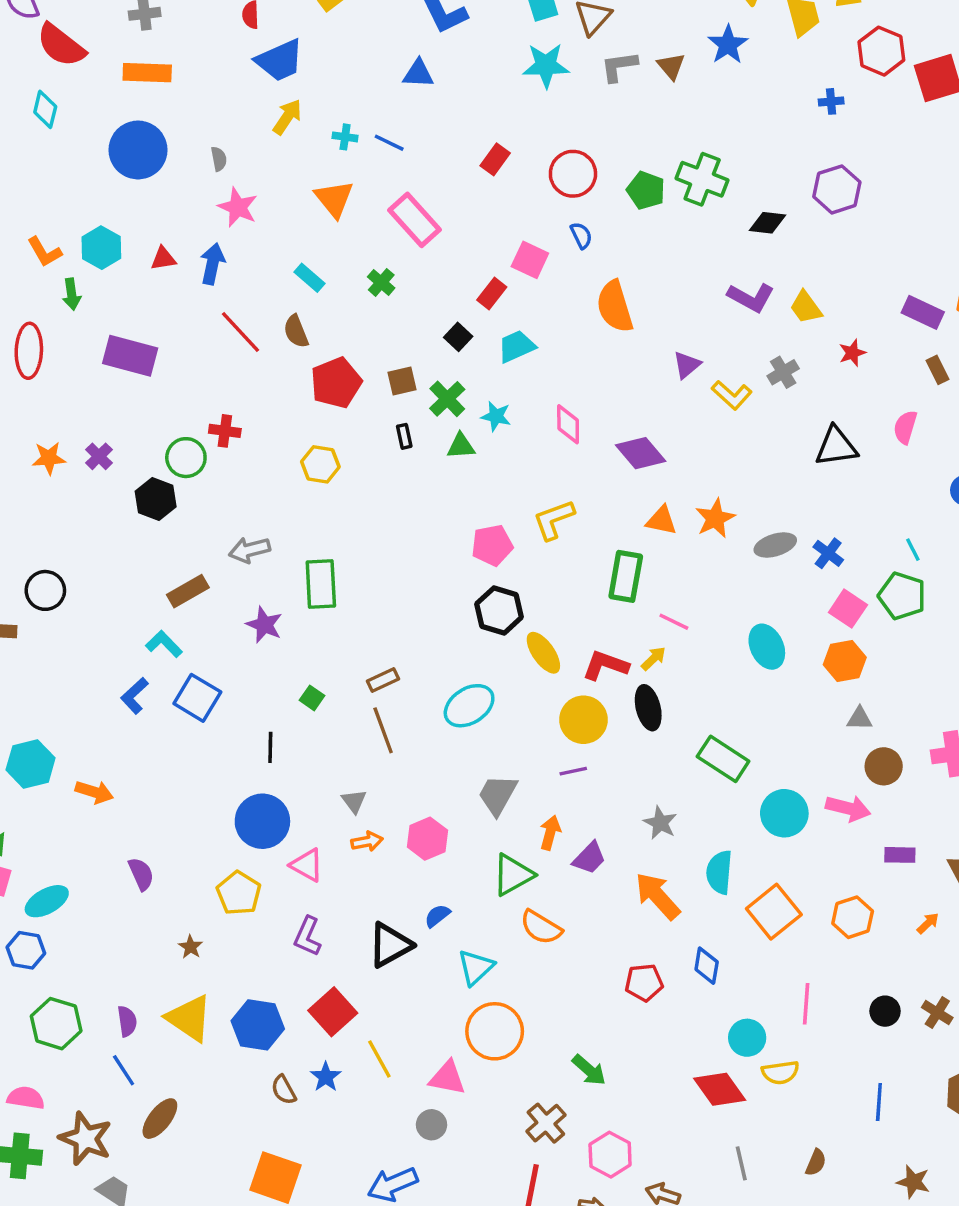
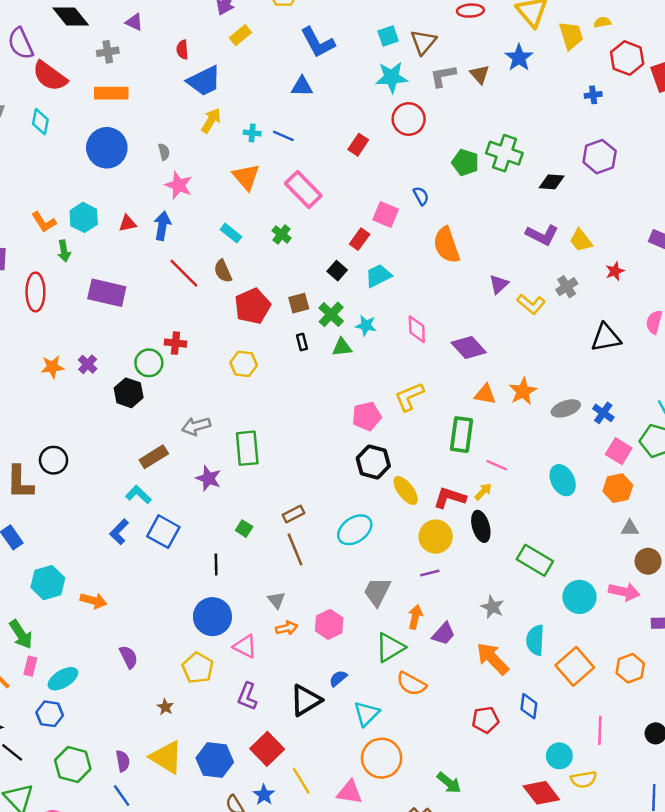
red circle: (573, 174) -> (409, 119), moved

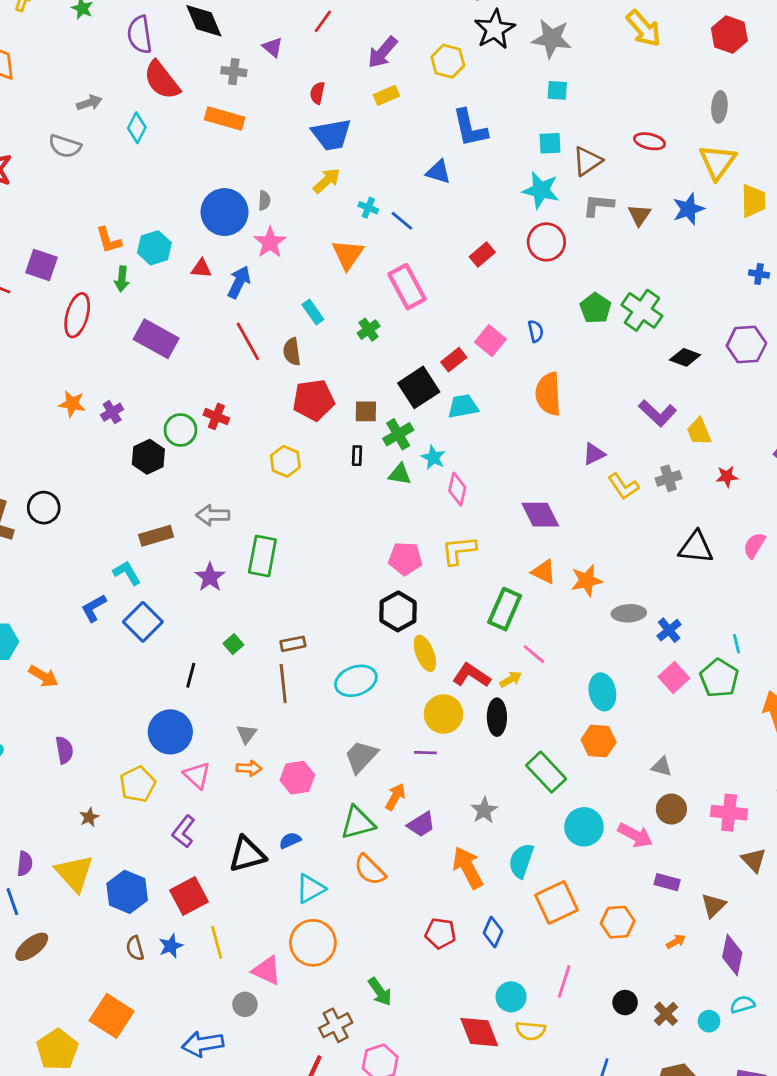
blue circle: (107, 148) -> (225, 212), moved
black square: (337, 271) -> (419, 387), size x1.8
pink diamond: (417, 329) -> (457, 489), moved
orange hexagon: (618, 488) -> (599, 741), moved

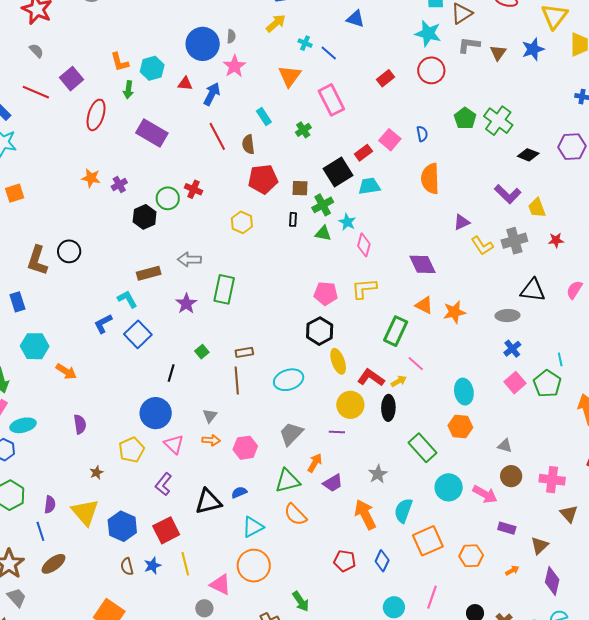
purple square: (42, 265) -> (71, 79), turned 30
gray cross: (669, 478) -> (514, 241), size x1.4
gray ellipse: (629, 613) -> (507, 316), moved

